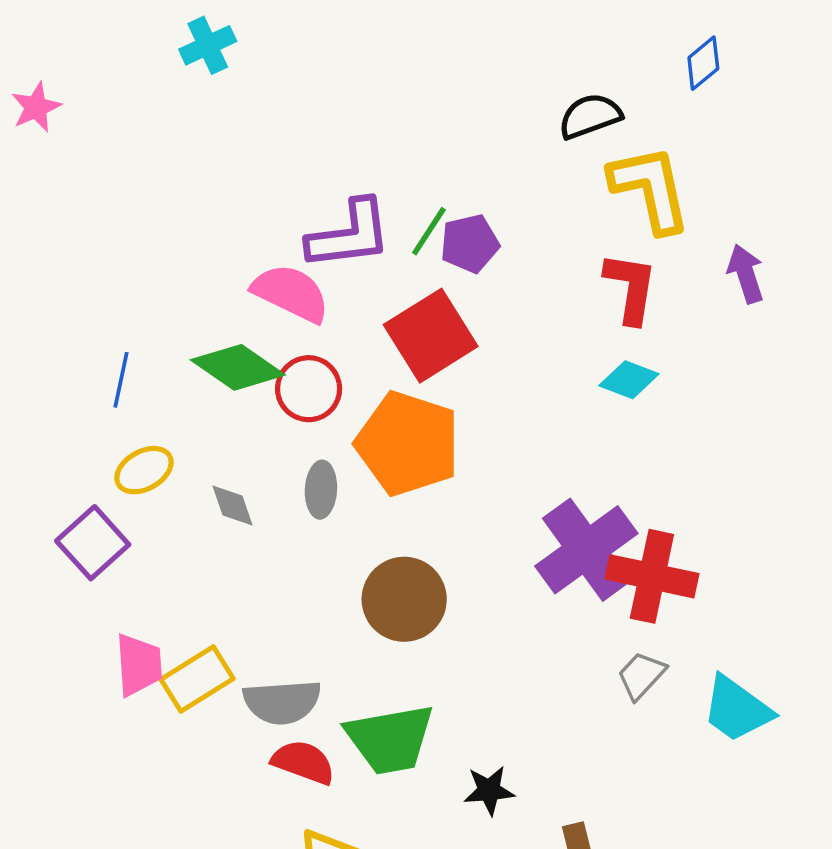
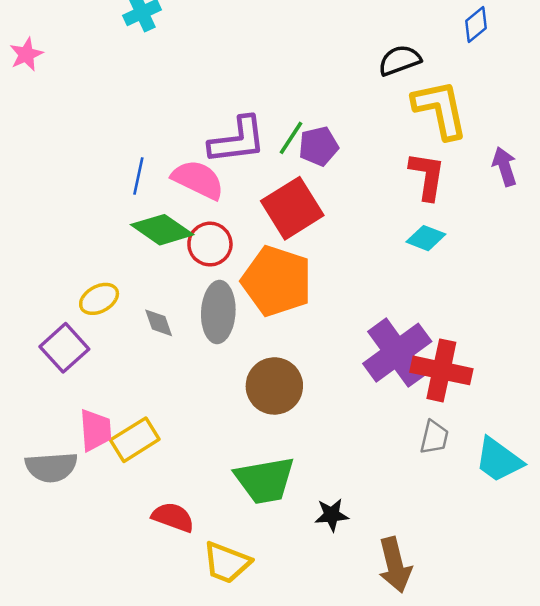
blue line: (121, 380) -> (138, 176), moved
gray ellipse: (321, 490) -> (218, 312), size x1.6
gray trapezoid: (641, 675) -> (434, 437), turned 150
gray semicircle: (282, 702) -> (51, 467), moved
red semicircle: (303, 762) -> (173, 517), moved

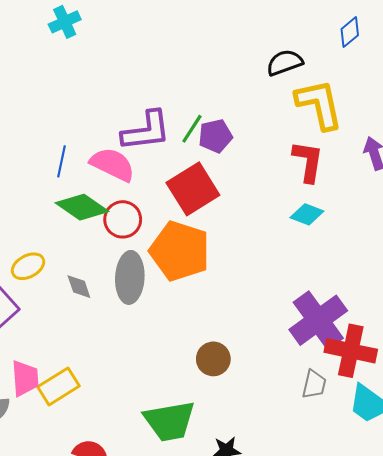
purple cross: (397, 353) -> (318, 320), moved
red cross: (441, 370) -> (351, 351), moved
brown circle: (274, 386) -> (213, 359), moved, size x0.7

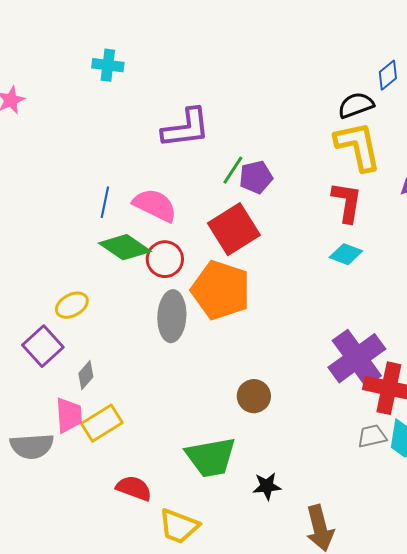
cyan cross: (65, 22) -> (108, 65), turned 32
black semicircle: (285, 63) -> (356, 105), moved
purple L-shape: (146, 131) -> (186, 128), moved
gray diamond: (79, 287) -> (86, 375), moved, turned 60
gray trapezoid: (314, 384) -> (372, 436), moved, turned -116

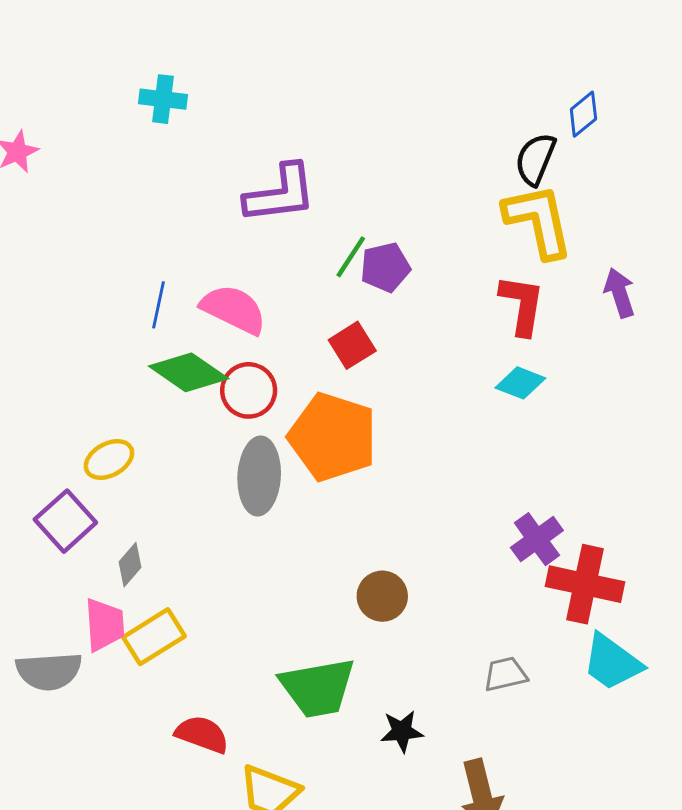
black semicircle: (356, 105) -> (535, 159), turned -48
red square: (234, 229) -> (352, 345), size x0.6
purple cross: (357, 358) -> (537, 539), size x0.6
gray trapezoid: (372, 436) -> (505, 674), moved

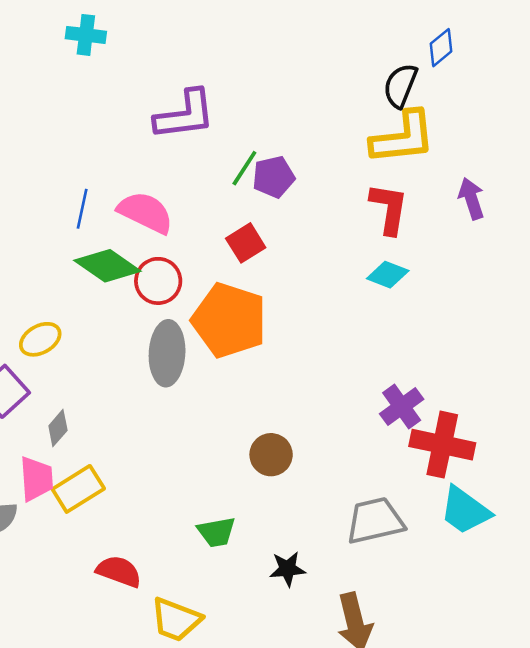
yellow L-shape: (538, 221) -> (403, 138), turned 96
gray trapezoid: (505, 674) -> (375, 521), size x1.6
green trapezoid: (318, 688) -> (216, 532), size x0.6

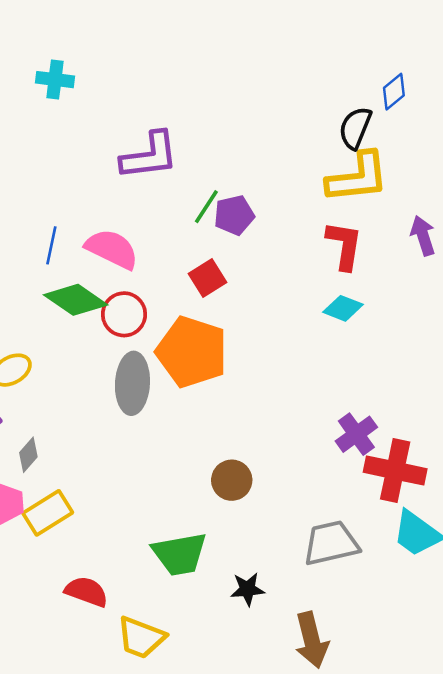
green trapezoid: (216, 532) -> (180, 554), size x1.5

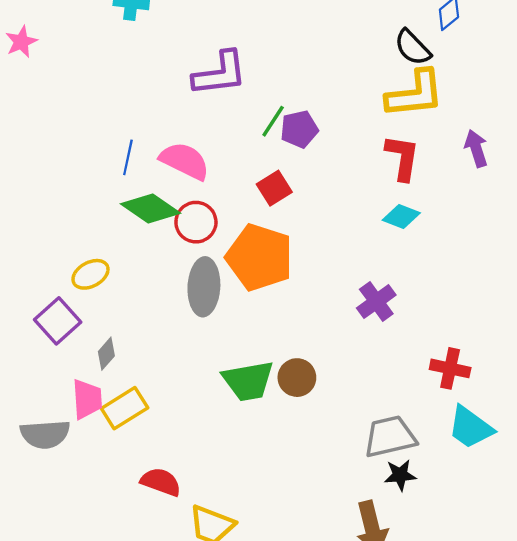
black semicircle: (355, 128) -> (413, 47), turned -66
purple cross: (356, 434) -> (376, 302), moved
red cross: (395, 470) -> (450, 368), size x0.7
green trapezoid: (180, 554) -> (248, 381), moved
black star: (247, 589) -> (400, 475), moved

